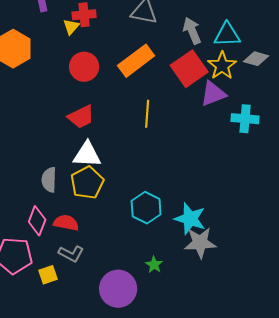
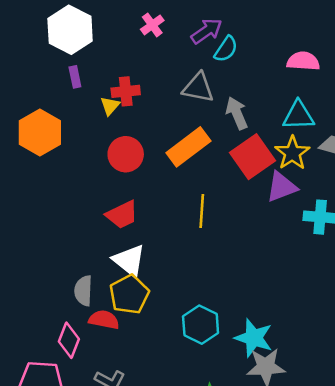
gray arrow: (192, 31) -> (237, 113), moved
white triangle: (87, 155) -> (129, 261), turned 36
red semicircle: (66, 223) -> (104, 320), moved

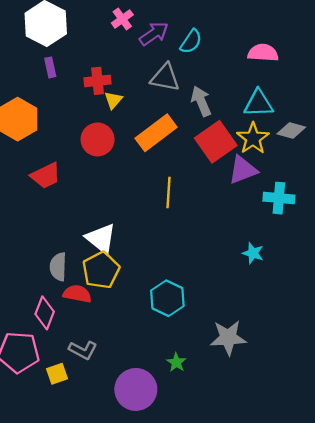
purple arrow: (207, 31) -> (154, 34), moved
yellow triangle: (110, 106) -> (113, 100), moved
red trapezoid: (122, 215) -> (46, 176), moved
cyan star: (254, 338) -> (253, 253), moved, size x0.6

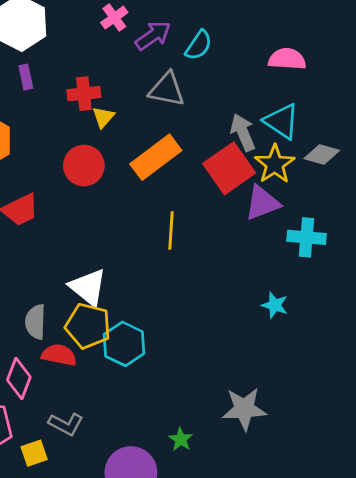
gray arrow: (201, 101) -> (243, 132), moved
cyan triangle: (259, 103) -> (282, 121), turned 36
yellow pentagon: (101, 270) -> (88, 326), turned -30
cyan hexagon: (167, 298) -> (124, 344), moved

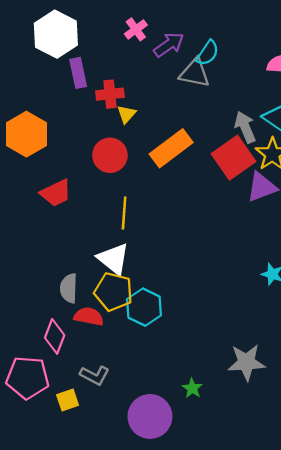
purple rectangle: (26, 77) -> (78, 73), moved, size x1.4
gray triangle: (167, 89) -> (195, 73), moved
yellow line: (171, 231) -> (124, 213), moved

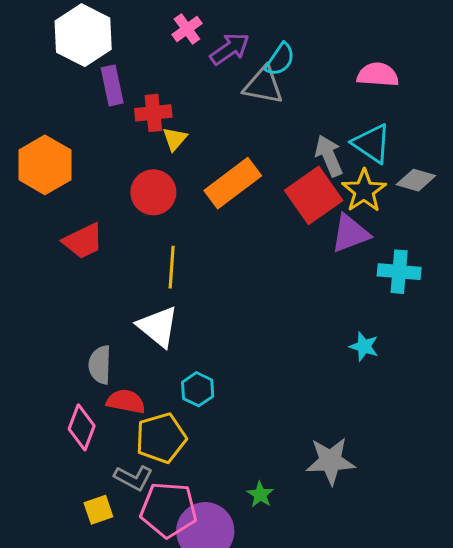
yellow pentagon: (113, 292) -> (161, 438), moved, turned -30
cyan hexagon: (144, 307) -> (198, 389), size x0.7
pink pentagon: (28, 378) -> (169, 510), moved

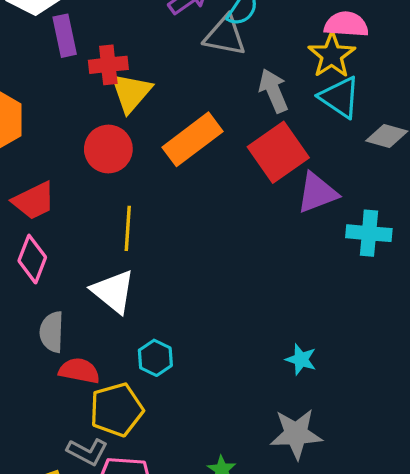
yellow triangle: (175, 139) -> (131, 92), size x1.6
gray arrow: (329, 156) -> (273, 91), moved
yellow star: (364, 191) -> (332, 55), moved
cyan star: (364, 346) -> (301, 359), moved
pink diamond: (82, 427) -> (32, 259), moved

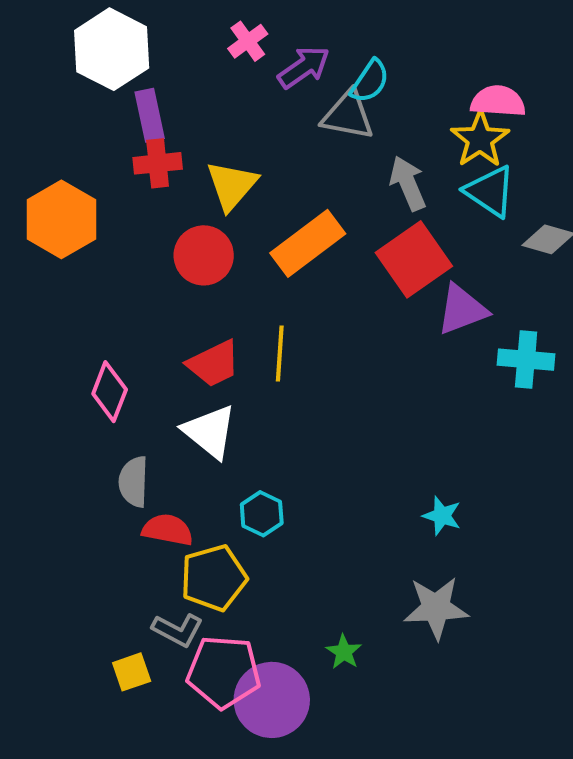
red cross: (108, 65) -> (158, 163), moved
red trapezoid: (34, 201) -> (214, 364), moved
yellow line: (128, 228) -> (280, 354), moved

